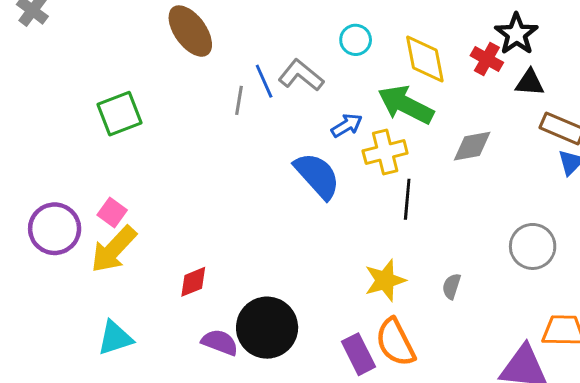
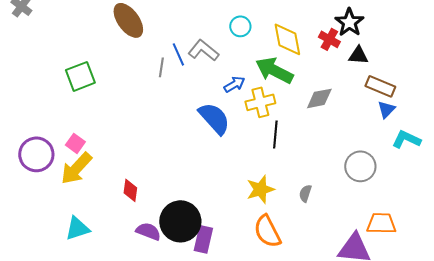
red diamond: (193, 282) -> (130, 190), turned -60
purple rectangle: (359, 354) -> (203, 239), moved, turned 40

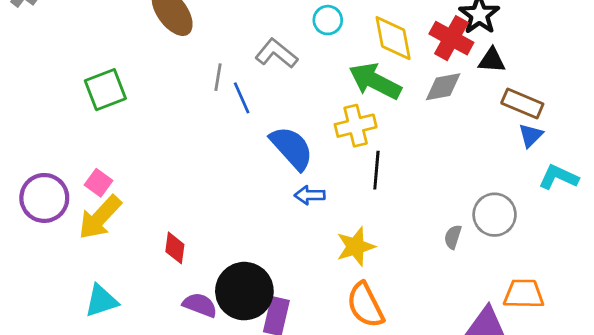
red cross: (329, 39) -> (451, 38), size x1.4
blue line: (178, 54) -> (242, 98), moved
blue arrow: (234, 84) -> (310, 195), moved, turned -150
gray diamond: (319, 98) -> (443, 87), moved
gray semicircle: (305, 193) -> (453, 237), moved

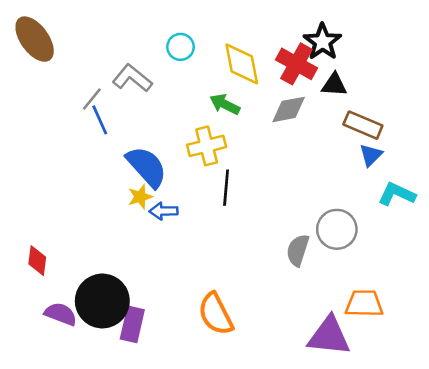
gray line: (218, 77) -> (92, 99), moved, turned 30
green arrow: (375, 81) -> (225, 104), size x0.6
gray semicircle: (453, 237) -> (298, 250), size x1.4
yellow star: (356, 247) -> (140, 197), moved, size x0.7

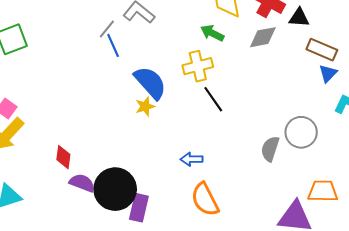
black line: (226, 188) -> (213, 99), turned -40
blue arrow: (164, 211) -> (192, 159), moved
purple semicircle: (61, 314) -> (82, 183), moved

